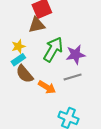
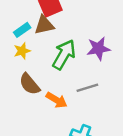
purple star: (76, 55) -> (98, 48), moved
cyan rectangle: (18, 60) -> (22, 30), moved

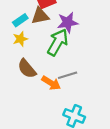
purple star: (98, 48) -> (68, 22), moved
gray line: (87, 88) -> (68, 75), moved

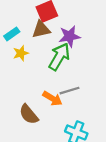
cyan rectangle: (20, 20) -> (12, 34), moved
brown semicircle: (27, 69) -> (29, 114), moved

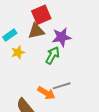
green arrow: (59, 57) -> (52, 55), size x0.7

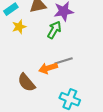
orange arrow: (46, 93) -> (48, 68), turned 132

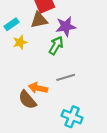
orange arrow: (48, 68) -> (38, 88), moved, turned 30

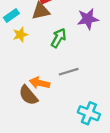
purple star: (66, 26) -> (88, 19), moved
cyan cross: (72, 117) -> (89, 113), moved

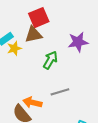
yellow star: (20, 35) -> (14, 48), moved

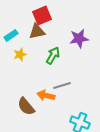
yellow star: (14, 48) -> (20, 54), moved
orange arrow: (32, 102) -> (46, 95), moved

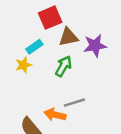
brown triangle: (37, 31) -> (68, 37), moved
cyan rectangle: (11, 35) -> (34, 47), moved

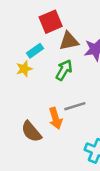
orange arrow: (55, 115) -> (56, 118), turned -120

